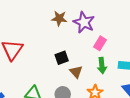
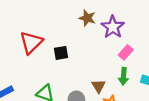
black square: (62, 58) -> (61, 53), moved
brown triangle: (76, 72) -> (98, 86), moved

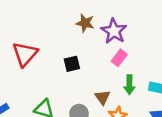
pink rectangle: (126, 52) -> (119, 58), moved
black square: (61, 53) -> (72, 64), moved

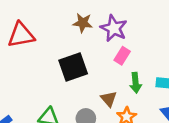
red triangle: (25, 54) -> (21, 35), moved, turned 44
black square: (72, 64) -> (73, 67), size x1.6

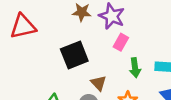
brown triangle: (109, 99) -> (99, 83), moved

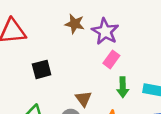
black square: (74, 55) -> (42, 69), moved, size x0.7

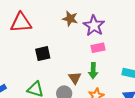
pink rectangle: (111, 59) -> (98, 48), turned 40
green arrow: (123, 87) -> (93, 71), moved

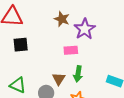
pink rectangle: (98, 48) -> (71, 50), moved
black square: (43, 54) -> (21, 45), moved

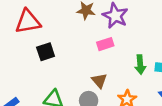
green arrow: (78, 74) -> (140, 65), moved

